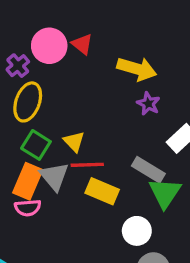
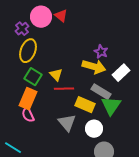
yellow arrow: (137, 69) -> (94, 67), moved
gray triangle: (54, 176) -> (67, 123), moved
yellow rectangle: (102, 191) -> (85, 105), moved
pink semicircle: (28, 208) -> (28, 115), turned 70

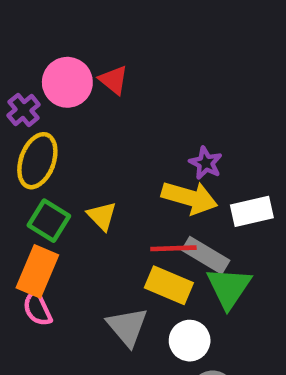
white rectangle: (121, 73) -> (252, 211), turned 30
red line: (64, 89) -> (173, 248), moved

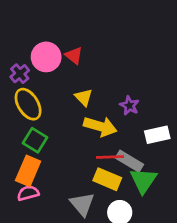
yellow ellipse: (37, 161) -> (28, 104), turned -52
yellow arrow: (190, 198) -> (100, 126), moved
yellow triangle: (102, 216) -> (84, 97), moved
pink semicircle: (37, 308) -> (28, 193), turned 100

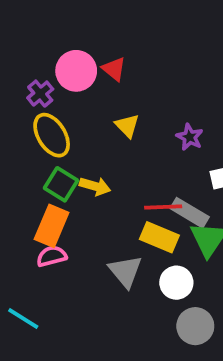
yellow arrow: (100, 126) -> (95, 186), moved, size x0.7

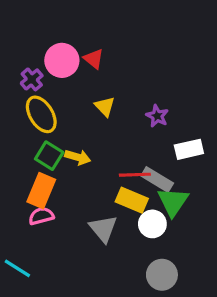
white circle: (176, 283) -> (152, 224), moved

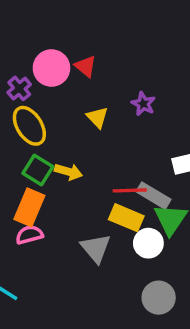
purple star: (157, 116) -> (143, 104), moved

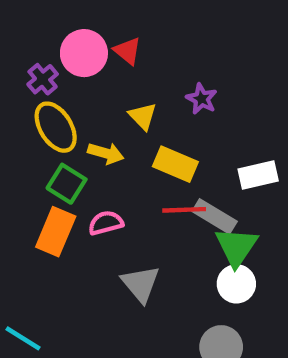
yellow arrow: (68, 172) -> (106, 153), moved
yellow rectangle: (126, 218) -> (175, 164), moved
pink semicircle: (29, 235) -> (106, 223), moved
white circle: (148, 243) -> (236, 284), moved

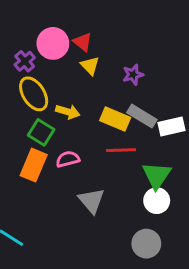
purple star: (202, 99) -> (133, 75), turned 30
yellow triangle: (143, 116) -> (90, 66), moved
gray rectangle: (215, 216) -> (142, 116), moved

